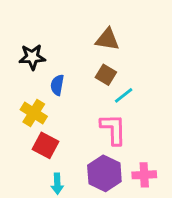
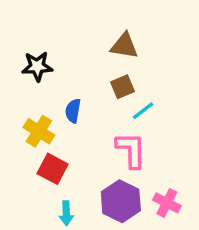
brown square: (106, 75) -> (123, 87), turned 36
blue semicircle: (57, 85) -> (73, 111), moved
pink cross: (144, 175) -> (167, 203), turned 30

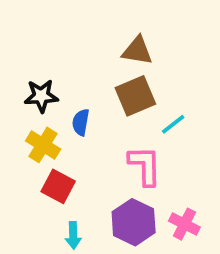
black star: (37, 66) -> (41, 96), moved
brown square: (123, 87) -> (135, 96), size x1.5
cyan line: (143, 111) -> (173, 124), moved

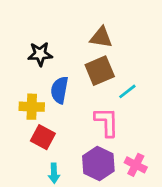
black star: (41, 96) -> (40, 54), moved
blue semicircle: (81, 122) -> (60, 90), size x1.4
yellow cross: (43, 145) -> (32, 107), turned -30

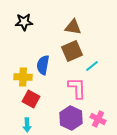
black star: (40, 54) -> (24, 22), moved
cyan arrow: (54, 173) -> (27, 125), moved

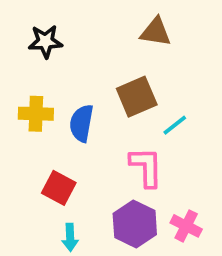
brown triangle: (73, 27) -> (156, 32), moved
yellow cross: (23, 77) -> (36, 114), moved
cyan arrow: (27, 125) -> (70, 237), moved

